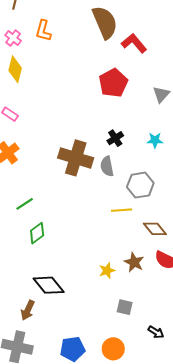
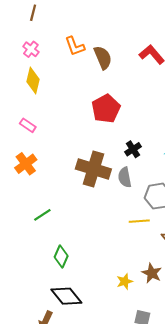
brown semicircle: (105, 22) -> (103, 58), moved, size x0.7
orange L-shape: (43, 31) -> (75, 46), moved, turned -35
red pentagon: (113, 83) -> (106, 109), moved
green diamond: (37, 233) -> (61, 256), moved, turned -30

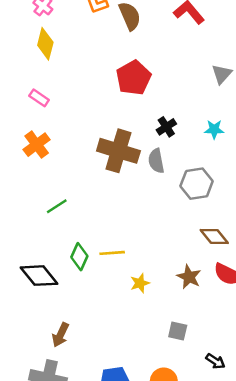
yellow line: (139, 221) -> (112, 253), moved
yellow star: (125, 281) -> (140, 283), moved
black diamond: (66, 296) -> (39, 276), moved

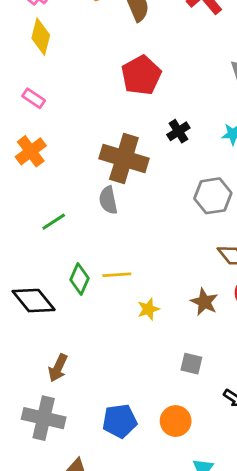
gray semicircle: (156, 161) -> (108, 200), moved

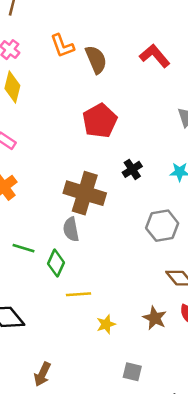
green line: (54, 222) -> (24, 248), turned 50
green diamond: (79, 279) -> (56, 263), moved
gray square: (191, 364) -> (132, 372), moved
brown arrow: (58, 368) -> (42, 374), moved

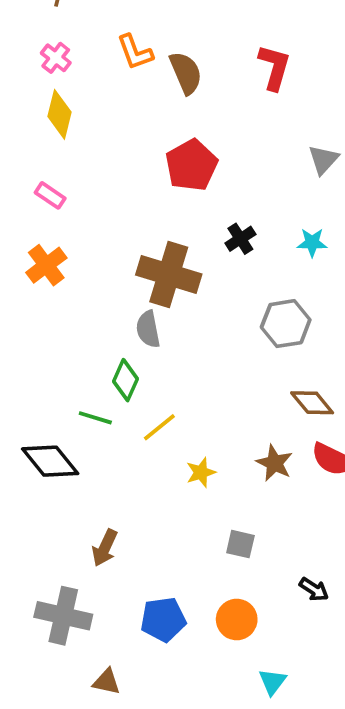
red L-shape: (155, 56) -> (274, 67), turned 56
green line: (24, 248) -> (95, 418), moved
yellow line: (79, 294) -> (159, 427), turned -35

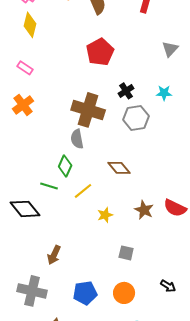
gray hexagon: (286, 324) -> (136, 118), moved
brown diamond: (312, 403) -> (119, 168), moved
black arrow: (314, 589) -> (168, 286), moved

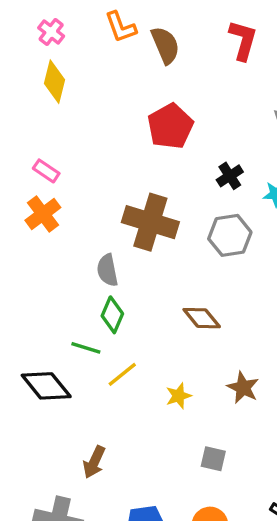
pink rectangle: (25, 68) -> (46, 171), moved
black cross: (126, 91) -> (230, 176), moved
gray semicircle: (77, 139) -> (107, 270), moved
yellow line: (83, 191) -> (122, 374), moved

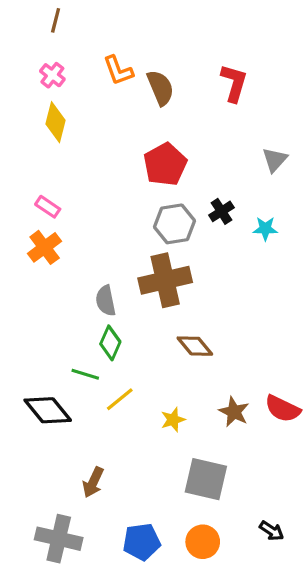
brown cross: (150, 222) -> (165, 280), moved, turned -30
gray hexagon: (230, 235) -> (175, 224), moved
gray square: (213, 459) -> (206, 479), size x1.8

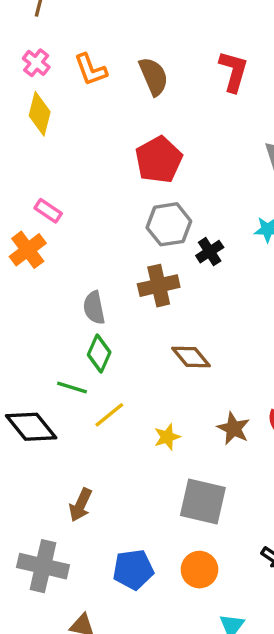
orange L-shape: (118, 70) -> (91, 70), moved
pink rectangle: (48, 207) -> (48, 211), moved
black cross: (221, 211) -> (210, 252), moved
brown cross: (165, 280) -> (159, 286), size x0.7

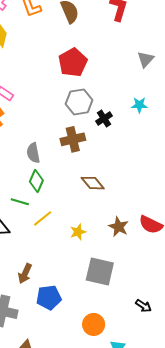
blue pentagon: (133, 570) -> (49, 297), moved
orange circle: (199, 570) -> (94, 324), moved

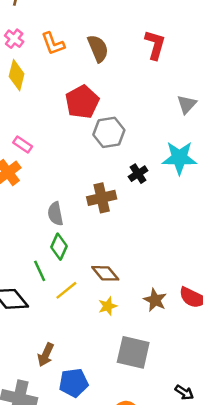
red pentagon: (73, 62) -> (82, 102), moved
gray hexagon: (79, 102) -> (109, 132), moved
cyan star: (139, 105) -> (179, 158), size x1.8
brown diamond: (93, 183) -> (105, 273), moved
green line: (20, 202) -> (40, 271), turned 48

